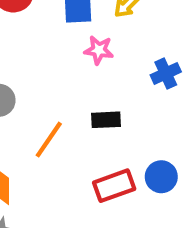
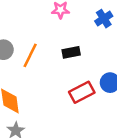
orange line: (49, 140) -> (30, 55), moved

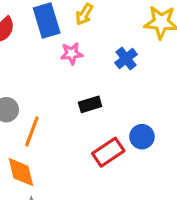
orange line: (30, 55) -> (32, 131), moved

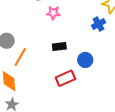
blue cross: (126, 59) -> (99, 24), moved
blue circle: (142, 137) -> (85, 60), moved

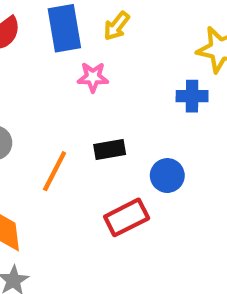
blue cross: (99, 24) -> (192, 96), turned 32
orange line: (20, 57) -> (55, 171), moved

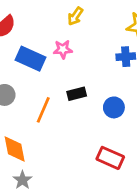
blue rectangle: (64, 28) -> (31, 59), moved, turned -52
red rectangle: (127, 217) -> (110, 158), moved, turned 55

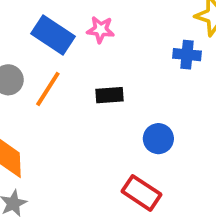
blue circle: (114, 107) -> (158, 139), moved
orange line: (43, 110) -> (48, 89), moved

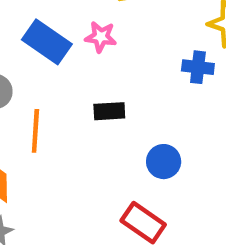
orange line: (48, 89) -> (35, 131), moved, turned -30

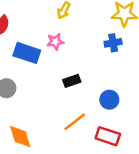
orange line: (35, 131) -> (75, 122), moved, turned 65

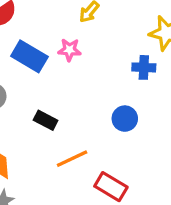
black rectangle: (72, 81) -> (46, 120), moved, turned 35
blue circle: (109, 100) -> (125, 119), moved

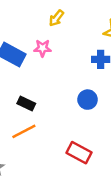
orange line: (72, 159) -> (24, 131), moved

